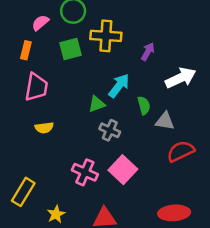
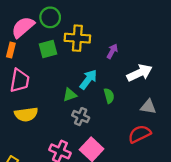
pink semicircle: (40, 23) -> (23, 27), size x1.6
gray triangle: (165, 121) -> (148, 107), moved
yellow semicircle: (44, 128) -> (26, 114), size x1.5

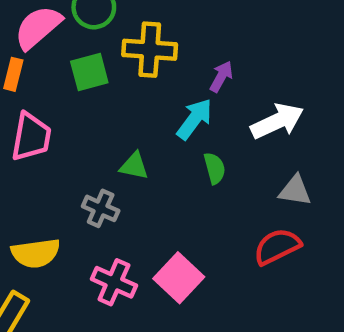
cyan arrow: (88, 79) -> (194, 119), moved
green triangle: (70, 95) -> (134, 166), turned 32
yellow semicircle: (26, 114) -> (36, 253), moved
gray cross: (81, 117) -> (101, 208), moved

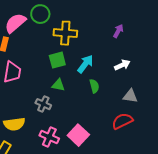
green square: (89, 72) -> (57, 60), moved
purple arrow: (221, 77) -> (118, 31), moved
white arrow: (277, 121) -> (122, 65), size x0.7

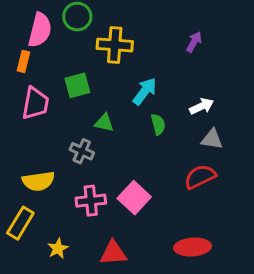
pink semicircle: (15, 23) -> (40, 30), turned 145
green square: (57, 60) -> (77, 85), moved
white arrow: (122, 65) -> (202, 106), moved
pink cross: (49, 137) -> (91, 201), turned -30

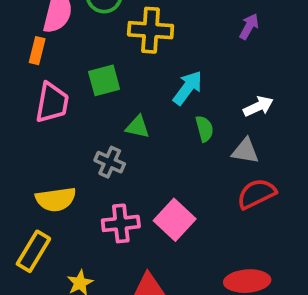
gray triangle: (212, 139) -> (245, 151), moved

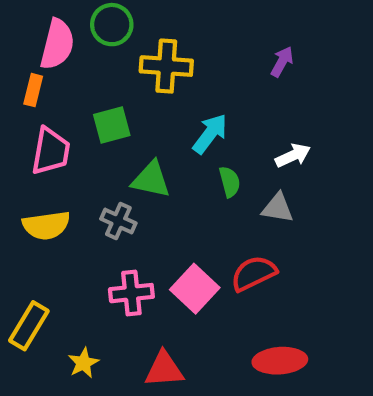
green triangle: (138, 127) -> (151, 180), size x1.4
red semicircle: (256, 194) -> (254, 273), moved
yellow semicircle: (56, 199) -> (46, 225), moved

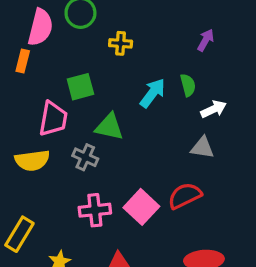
yellow cross: (166, 66) -> (121, 43), size x0.6
pink trapezoid: (51, 151) -> (53, 119), moved
green semicircle: (230, 182) -> (188, 85), moved

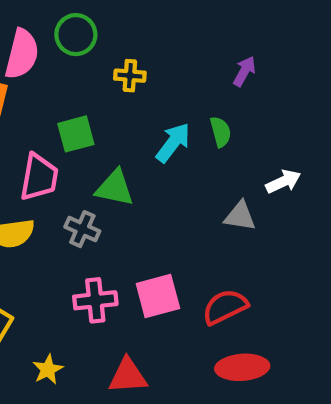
white arrow: (214, 109) -> (283, 181), moved
red semicircle: (185, 196) -> (225, 307), moved
pink square: (141, 207) -> (158, 296), turned 32

